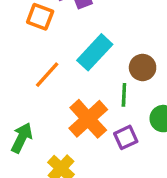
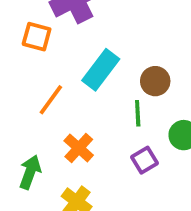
orange cross: (88, 119) -> (79, 148), moved, size x0.7

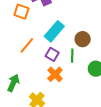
orange cross: (79, 148) -> (55, 74), moved
purple square: (144, 160) -> (52, 54), moved, turned -32

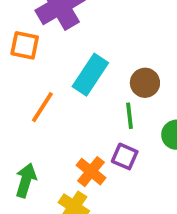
purple square: (52, 54) -> (125, 156), moved
orange cross: (55, 74) -> (91, 172), moved

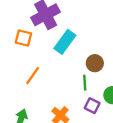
cyan rectangle: (90, 75) -> (65, 42), moved
purple square: (125, 156) -> (92, 106), moved

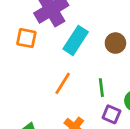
brown circle: (95, 63) -> (115, 43), moved
orange line: (33, 75) -> (63, 83), moved

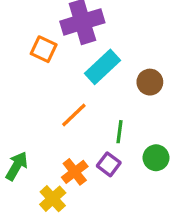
purple square: (111, 114) -> (109, 164), moved

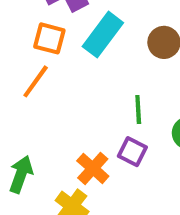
orange square: (44, 49) -> (49, 38), moved
orange line: (74, 115) -> (36, 81), moved

